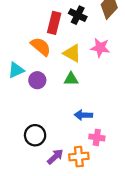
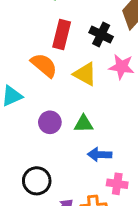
black cross: (78, 15) -> (101, 35), moved
green triangle: (71, 79) -> (84, 124), moved
purple circle: (37, 80) -> (50, 122), moved

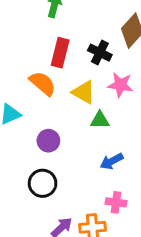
green triangle: (84, 124) -> (100, 120), moved
blue arrow: (100, 155) -> (112, 161), moved, turned -30
black circle: (37, 181) -> (43, 183), moved

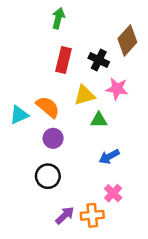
orange semicircle: (43, 83) -> (48, 107), moved
yellow triangle: (84, 92) -> (84, 95), turned -45
pink cross: (116, 202) -> (113, 193), turned 36

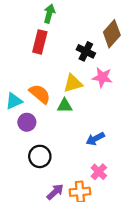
red rectangle: (64, 60) -> (40, 42), moved
green triangle: (99, 120) -> (65, 106), moved
purple circle: (53, 138) -> (27, 122), moved

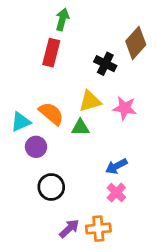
pink star: (102, 77) -> (125, 108), moved
pink cross: (99, 172) -> (116, 193), moved

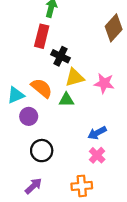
black cross: (105, 64) -> (61, 56), moved
purple arrow: (69, 229) -> (33, 186), moved

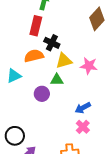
orange semicircle: (42, 88) -> (34, 56), moved, turned -54
purple circle: (29, 116) -> (42, 94), moved
black circle: (42, 151) -> (15, 136), moved

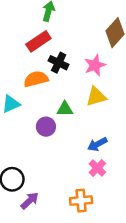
red rectangle: (36, 26) -> (38, 41), turned 42
yellow triangle: (64, 61) -> (96, 97), moved
pink star: (89, 66) -> (95, 65), moved, turned -30

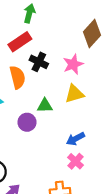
orange semicircle: (36, 79) -> (18, 77), turned 90

